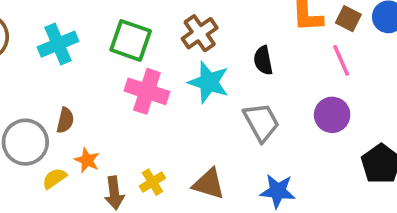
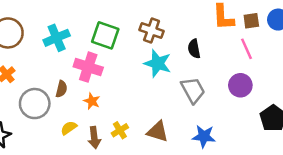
brown square: (348, 19) -> (251, 21), turned -35
brown cross: (200, 33) -> (152, 31), turned -35
pink cross: (147, 91) -> (88, 67), moved
orange star: (87, 160) -> (92, 101), moved
yellow semicircle: (54, 178) -> (69, 128), moved

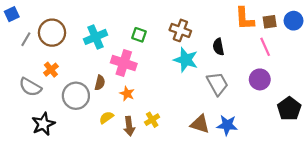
green square: (105, 35) -> (139, 35), size x0.6
brown triangle: (158, 132) -> (200, 124), moved

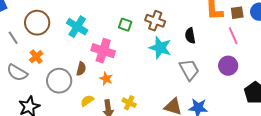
green square: (139, 35) -> (125, 25), moved
cyan cross: (96, 37) -> (77, 27), turned -35
gray line: (26, 39) -> (13, 38), moved, turned -64
yellow cross: (152, 120) -> (129, 103), turned -32

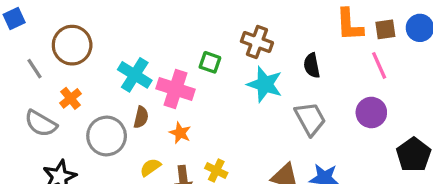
green square: (125, 25) -> (210, 62), moved
cyan cross: (77, 27) -> (135, 75), moved

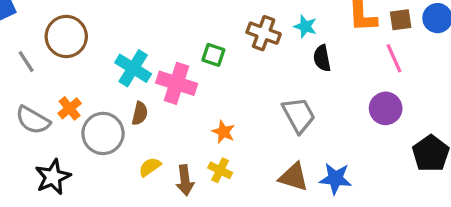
cyan star: (265, 84) -> (305, 26), moved, size x0.6
orange cross: (71, 98) -> (70, 108), moved
gray trapezoid: (310, 119) -> (299, 115), moved
orange star: (180, 133) -> (223, 132), moved

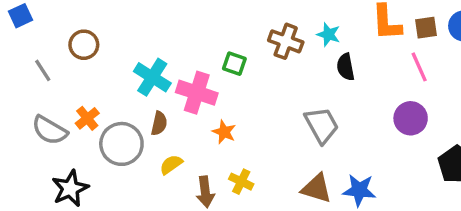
brown circle: (66, 36) -> (84, 45), size x0.7
orange star: (223, 132) -> (224, 132), moved
yellow semicircle: (150, 167) -> (171, 164), moved

